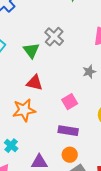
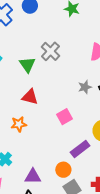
orange star: (24, 110) -> (19, 124), size x0.7
purple rectangle: (68, 131) -> (80, 149), moved, turned -48

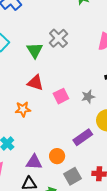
gray star: (85, 87) -> (88, 97), moved
pink square: (64, 117) -> (61, 96), moved
orange circle: (63, 170) -> (57, 156), moved

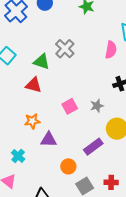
green triangle: (35, 50) -> (42, 62), turned -36
red triangle: (35, 83) -> (33, 85), moved
purple triangle: (34, 162) -> (49, 140), moved

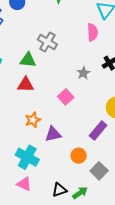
gray star: (97, 106) -> (83, 73), moved
cyan cross: (18, 156) -> (27, 157), size x1.6

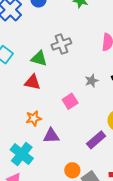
gray cross: (47, 42) -> (61, 44), turned 30
orange circle: (79, 156) -> (72, 170), moved

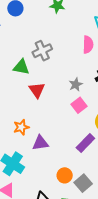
red triangle: (32, 82) -> (37, 90), moved, turned 48
pink square: (70, 101) -> (79, 105), moved

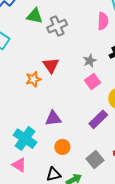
green triangle: (21, 67) -> (35, 16), moved
orange star: (21, 127) -> (33, 79), moved
orange circle: (65, 175) -> (62, 147), moved

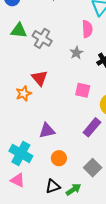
gray cross: (57, 26) -> (42, 38), turned -30
gray star: (90, 61) -> (76, 53), moved
pink square: (93, 82) -> (83, 90), turned -35

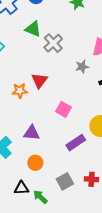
pink square: (83, 90) -> (64, 109), moved
green arrow: (73, 190) -> (40, 197), turned -119

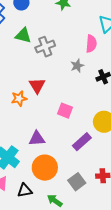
gray cross: (53, 43) -> (45, 47), turned 30
orange circle: (35, 163) -> (45, 168), size x1.6
black triangle: (21, 188) -> (25, 190), moved

